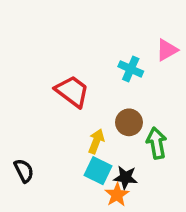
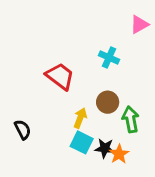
pink triangle: (167, 50) -> (139, 24), moved
black semicircle: (24, 171) -> (23, 130), moved
orange star: (117, 195) -> (119, 154), moved

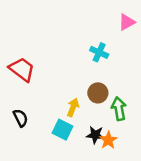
red trapezoid: (60, 76) -> (22, 69), moved
cyan square: (82, 142) -> (62, 130), moved

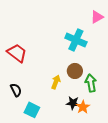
cyan cross: (99, 52) -> (76, 40), size x1.5
cyan square: (62, 130) -> (32, 110), moved

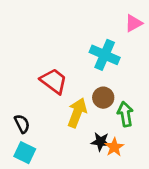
red trapezoid: (17, 53) -> (54, 81), moved
yellow arrow: (56, 82) -> (77, 113), size x1.5
cyan square: (32, 110) -> (25, 153), moved

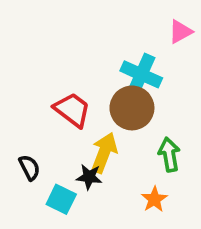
brown circle: (103, 98) -> (132, 108), moved, size x1.5
black star: (100, 142) -> (89, 177), moved
cyan square: (25, 153) -> (61, 199), moved

